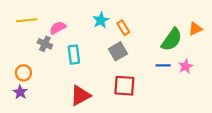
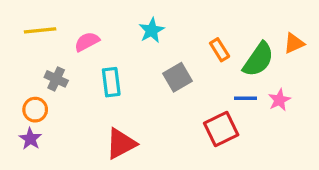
orange rectangle: (123, 28) -> (220, 50), moved
gray cross: (45, 44) -> (56, 79), moved
red square: (124, 86) -> (221, 129), moved, turned -30

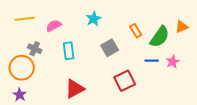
orange circle: (35, 110) -> (22, 68), size x1.6
red square: (221, 129) -> (125, 81), moved
purple star: (30, 139) -> (20, 95), moved

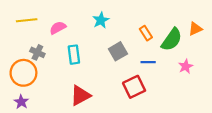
blue line: (152, 61) -> (148, 62), moved

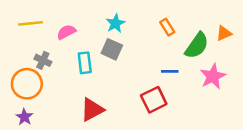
orange rectangle: (146, 33) -> (167, 27), moved
gray square: (118, 51) -> (112, 49), moved, turned -36
pink star: (186, 66) -> (213, 76), size x1.5

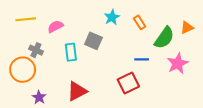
cyan star: (116, 23) -> (112, 17), moved
purple star: (24, 117) -> (39, 97), moved

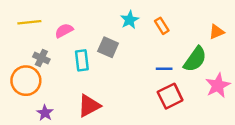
green semicircle: (164, 38) -> (195, 59), moved
pink star: (178, 63) -> (218, 85), moved
red square: (128, 83) -> (170, 96), moved

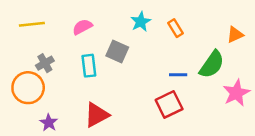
pink semicircle: (64, 31) -> (82, 27), moved
gray cross: (41, 58) -> (45, 63), turned 35
red square: (170, 96) -> (169, 105), moved

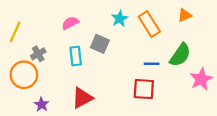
yellow line: (32, 24) -> (15, 32), moved, turned -60
orange rectangle: (176, 28) -> (149, 24), size x1.6
orange triangle: (235, 35) -> (185, 15), moved
red square: (169, 105) -> (144, 89), turned 30

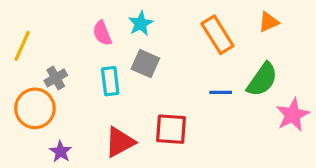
cyan star: (120, 19) -> (141, 24), moved
pink semicircle: (70, 23) -> (102, 33), turned -84
red square: (144, 89) -> (171, 129), moved

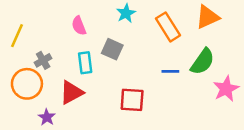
orange triangle: (269, 22) -> (207, 17), size x1.5
cyan star: (141, 24) -> (126, 13), moved
red triangle: (120, 142) -> (71, 92), moved

